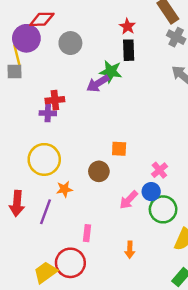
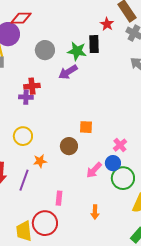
red star: (127, 26) -> (107, 24), moved
gray circle: (70, 43) -> (45, 50), moved
green star: (111, 72) -> (77, 51), moved
yellow circle: (44, 159) -> (23, 136), size x0.7
yellow trapezoid: (45, 272) -> (24, 231), turned -60

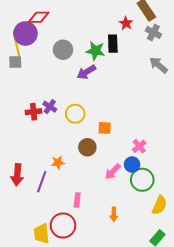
red cross: (32, 86) -> (34, 112), moved
purple cross: (26, 97) -> (50, 107), moved, turned 32
yellow circle: (23, 136) -> (75, 114), moved

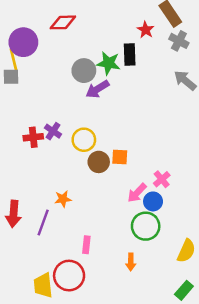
red diamond: (39, 17) -> (63, 22), moved
gray circle: (63, 50) -> (84, 71), moved
brown circle: (87, 147) -> (99, 162), moved
pink arrow: (113, 172) -> (137, 193), moved
green circle: (142, 180) -> (146, 226), moved

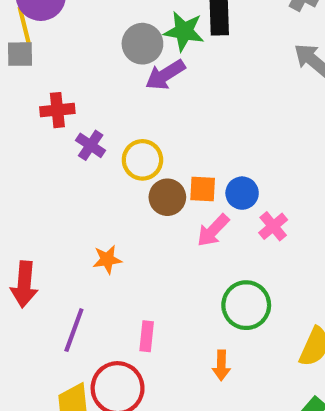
red cross: (33, 137) -> (57, 110), moved
pink arrow: (137, 193) -> (213, 230), moved
blue circle: (153, 201) -> (242, 193), moved
purple line: (43, 222) -> (74, 330), moved

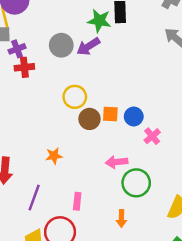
gray circle: (142, 44) -> (61, 45), moved
purple cross: (91, 145) -> (17, 49), moved, turned 35
pink arrow: (213, 230) -> (117, 162), moved, turned 40

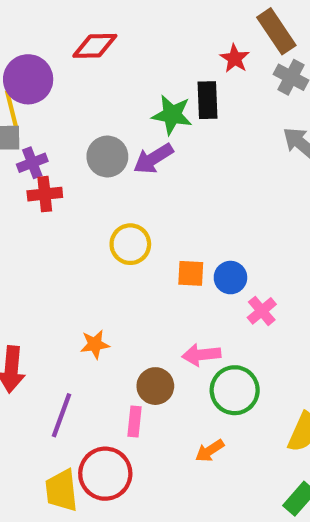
brown circle: (90, 119) -> (155, 386), moved
orange arrow: (121, 218) -> (210, 451), turned 56

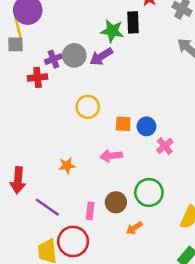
purple cross: (32, 163) -> (53, 59), moved
pink arrow: (201, 355) -> (111, 156), moved
brown circle: (155, 386) -> (116, 202), moved
purple line: (61, 415) -> (47, 207), turned -75

